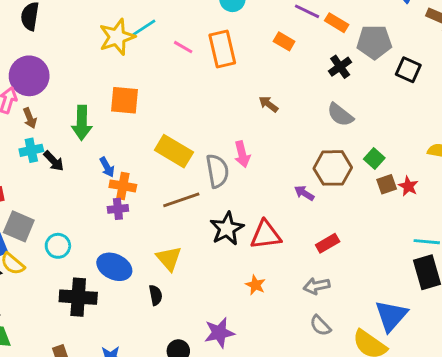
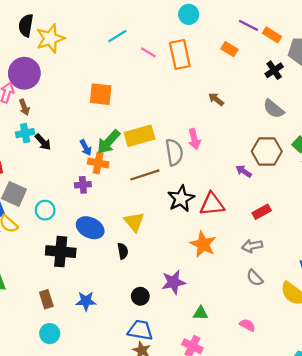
yellow star: (117, 37) -> (50, 38), moved
green arrow: (82, 123) -> (109, 142), moved, turned 40
yellow rectangle: (174, 151) -> (140, 136), turned -48
purple cross: (118, 209) -> (83, 185), moved
orange star: (255, 285) -> (203, 244), size x1.6

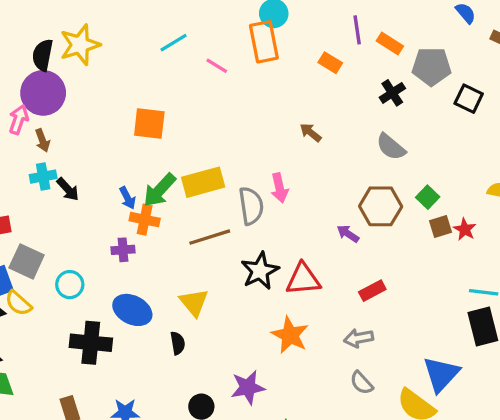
black semicircle: (26, 25) -> (43, 55), moved
purple line: (248, 25) -> (357, 30), turned 54
orange rectangle: (180, 54) -> (264, 42), moved

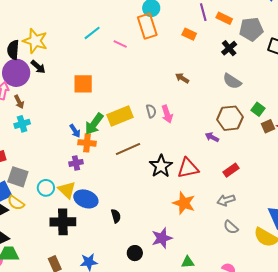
yellow star: (80, 45) -> (35, 41), turned -30
black arrow: (68, 189) -> (38, 67), moved
gray semicircle: (251, 206) -> (151, 111), moved, size x0.6
yellow triangle: (194, 302) -> (67, 190), moved

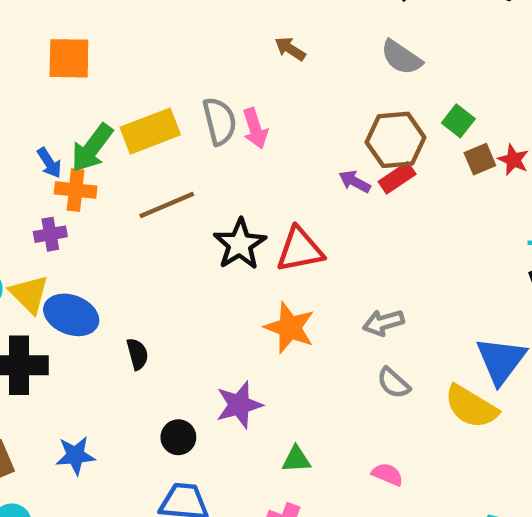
gray semicircle: (151, 111) -> (220, 121), size x1.5
red rectangle: (231, 170) -> (397, 178), moved

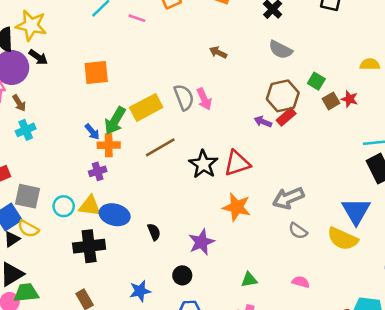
yellow triangle: (29, 294) -> (90, 206), turned -30
gray arrow: (383, 323) -> (288, 198), size x1.4
purple star: (239, 405) -> (201, 242), moved
blue star: (75, 456) -> (140, 291), moved

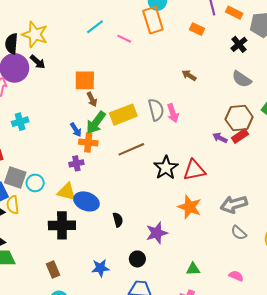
brown arrow: (19, 103) -> (92, 99), moved
cyan circle: (64, 206) -> (35, 183), moved
yellow semicircle: (28, 229) -> (13, 205), turned 48

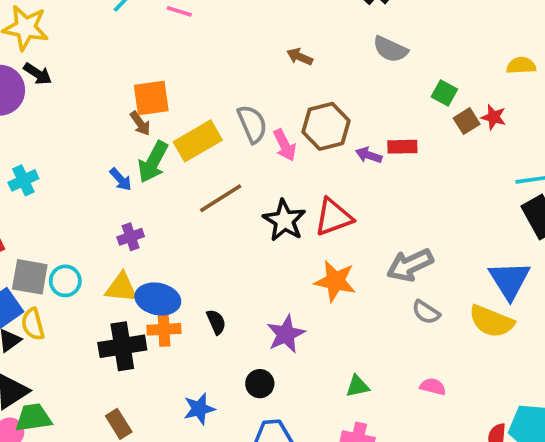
orange square: (85, 80) -> (151, 98), moved
pink arrow: (173, 113) -> (285, 145), moved
brown hexagon: (239, 118) -> (326, 126), moved
red rectangle: (240, 136) -> (402, 147), turned 42
orange cross: (88, 143) -> (164, 329), moved

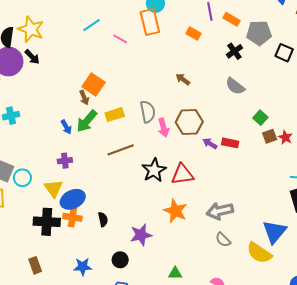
orange square: (151, 98) -> (94, 85), turned 30
yellow rectangle: (198, 141) -> (115, 115), size x0.7
yellow triangle: (121, 288) -> (53, 188), turned 36
blue ellipse: (158, 299) -> (73, 199), turned -50

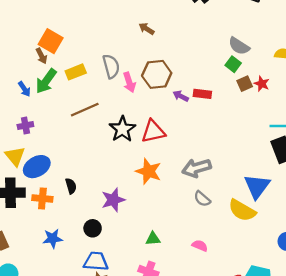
gray semicircle: (235, 86) -> (239, 46), moved
orange cross: (72, 217) -> (42, 199), moved

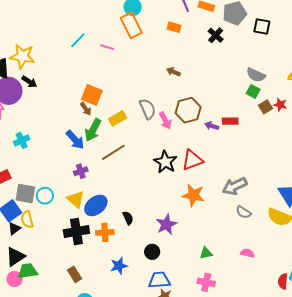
blue arrow: (24, 89) -> (75, 140), size x1.5
brown line: (85, 110) -> (113, 152), moved

